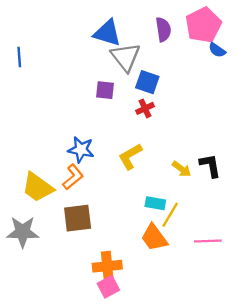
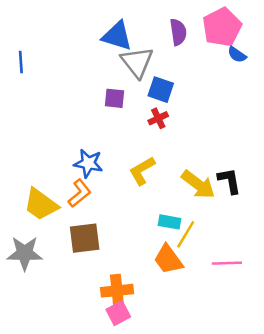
yellow arrow: (182, 169) -> (198, 184), size x1.6

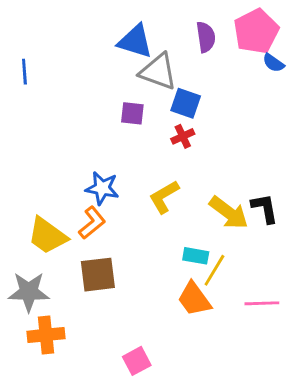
gray triangle: (137, 62) -> (158, 72), turned -32
orange cross: (117, 291) -> (46, 335), moved

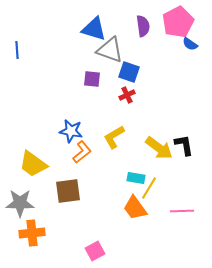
orange L-shape: (92, 223) -> (82, 152), moved

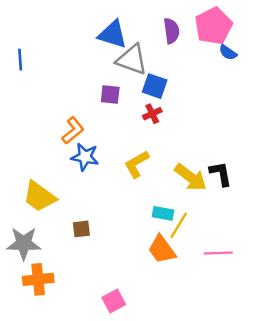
orange L-shape: (82, 152) -> (73, 130), moved
brown square: (68, 191) -> (81, 229), size x0.6

